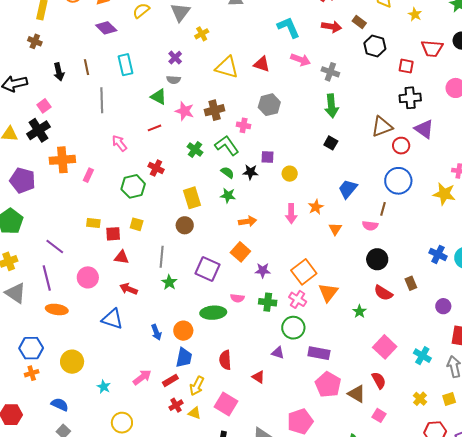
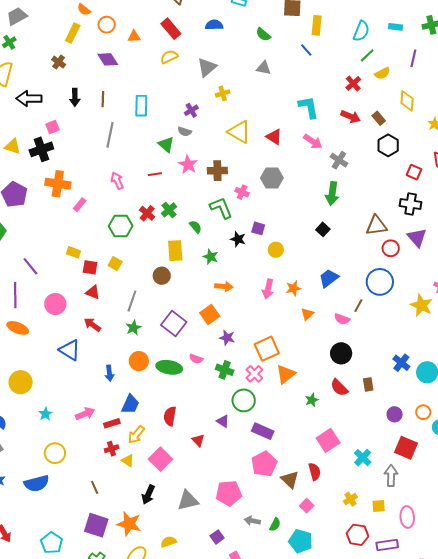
purple diamond: (106, 28) -> (108, 59), moved
green cross: (195, 149) -> (169, 210), moved
green semicircle: (227, 172) -> (196, 227), moved
orange circle: (183, 331) -> (139, 361), moved

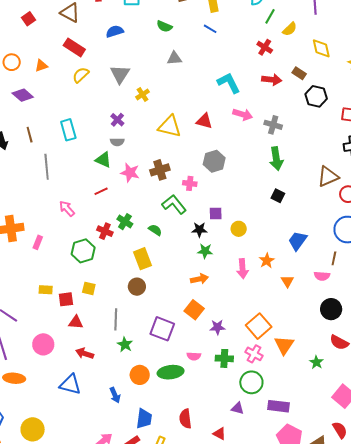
green star: (211, 257) -> (205, 251), moved

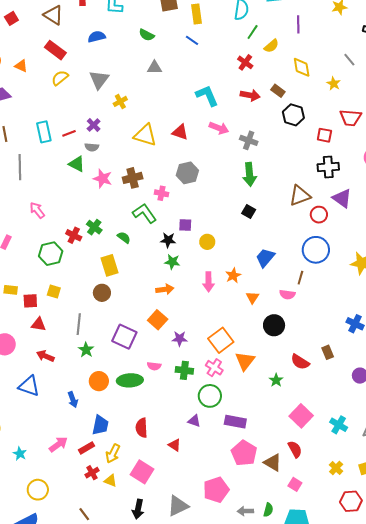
orange triangle: (41, 66) -> (21, 66), turned 40
red line: (101, 191) -> (69, 133), moved
black circle: (331, 309) -> (274, 325), moved

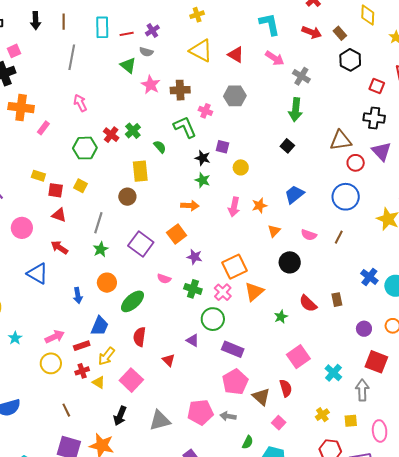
yellow cross: (120, 101) -> (197, 15), moved
brown line: (300, 278) -> (339, 237), moved
green ellipse: (130, 380) -> (133, 301), moved, turned -50
yellow circle: (38, 490) -> (51, 363), moved
gray arrow: (245, 511) -> (228, 416), moved

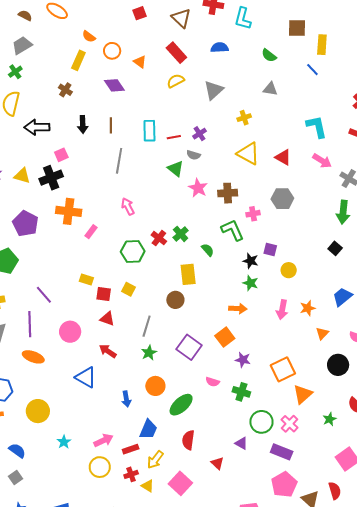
pink cross: (205, 111) -> (253, 214), turned -32
pink cross: (223, 292) -> (290, 424), moved

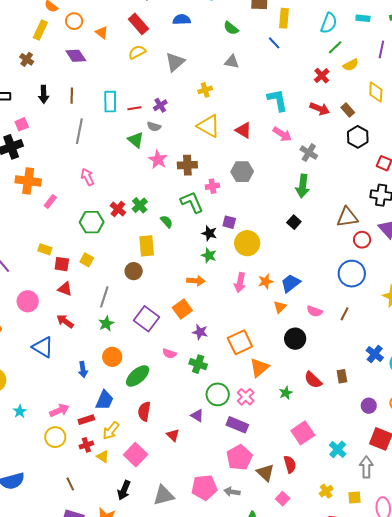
yellow circle: (289, 270) -> (247, 243), size x1.6
blue trapezoid: (342, 297) -> (291, 283), moved

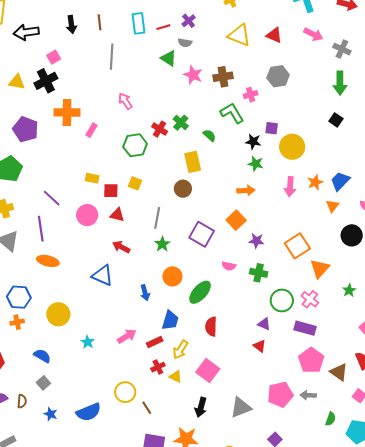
pink circle: (28, 301) -> (87, 215), moved
red triangle: (173, 435) -> (260, 346), moved
yellow circle: (55, 437) -> (125, 392), moved

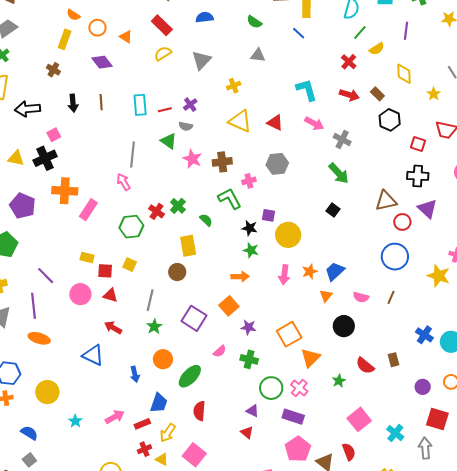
gray line: (112, 57) -> (133, 155), moved
green arrow: (340, 83) -> (339, 173), turned -45
pink rectangle: (92, 130) -> (88, 210), size x1.5
pink semicircle: (229, 266) -> (220, 351), turned -56

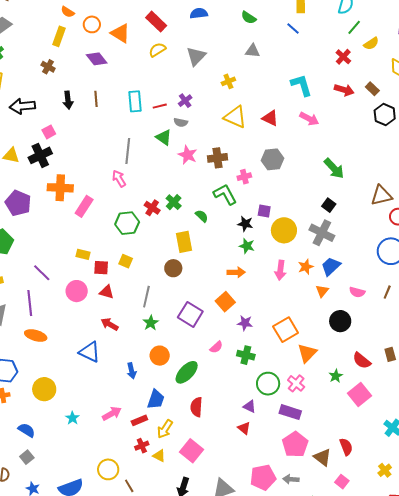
orange triangle: (126, 37) -> (120, 33), size x1.5
gray cross: (342, 139) -> (322, 233), moved, size x1.4
pink square: (359, 419) -> (360, 395), moved

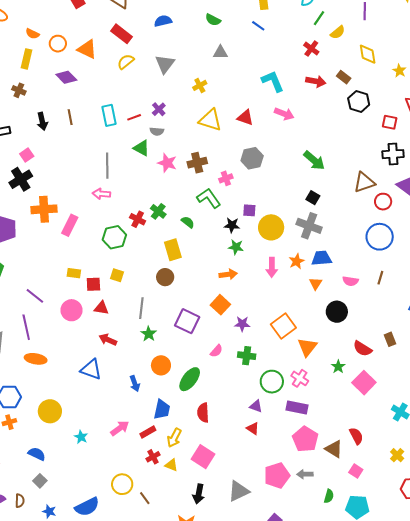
pink arrow: (119, 179) -> (101, 194), turned -48
blue trapezoid: (331, 266) -> (321, 258), turned 45

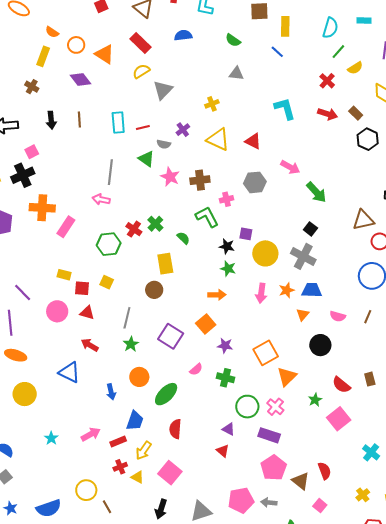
gray triangle: (165, 64) -> (163, 90), moved
purple cross: (159, 109) -> (183, 130), moved
pink arrow: (284, 114) -> (290, 167), moved
yellow circle: (50, 411) -> (25, 394), moved

